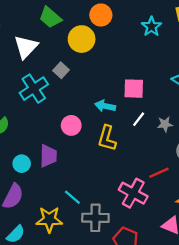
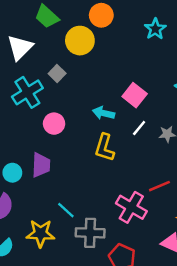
pink square: (134, 89) -> (135, 95), turned 35
pink circle: (71, 125) -> (54, 124), moved

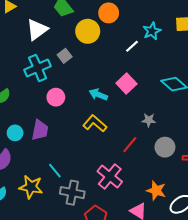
white line: (139, 128) -> (132, 46), moved
yellow L-shape: (105, 148) -> (95, 124), turned 105
red line: (159, 186) -> (130, 145), moved, turned -36

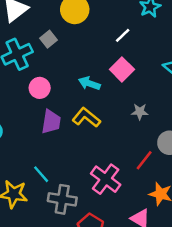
white line: (132, 46) -> (123, 35), moved
gray star: (149, 120) -> (140, 112), moved
purple trapezoid: (40, 130) -> (51, 122), moved
red line: (130, 145) -> (144, 160), moved

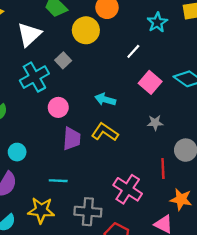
pink square: (122, 69) -> (150, 82), moved
red line: (144, 160) -> (163, 168), turned -36
cyan line: (41, 174) -> (58, 181), moved, turned -42

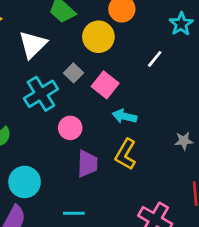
pink square: (150, 82) -> (105, 85), moved
yellow L-shape: (105, 132) -> (126, 154), turned -92
cyan circle: (17, 152) -> (25, 182), size x1.5

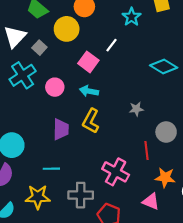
gray square: (73, 73) -> (39, 48), moved
pink square: (105, 85) -> (88, 62), moved
pink circle: (70, 128) -> (55, 87), moved

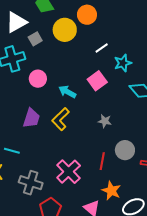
cyan star: (132, 17) -> (123, 63), moved
white line: (111, 45) -> (102, 48), moved
pink square: (88, 62) -> (97, 81), moved

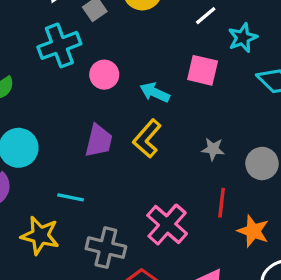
pink square: (97, 81) -> (203, 70), turned -36
gray star: (105, 121) -> (213, 149), moved
gray circle: (125, 150) -> (262, 163), moved
orange star: (111, 191) -> (253, 231), moved

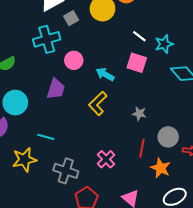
white line: (206, 16) -> (139, 36), moved, turned 72
purple trapezoid: (99, 141) -> (56, 89), moved
gray circle: (262, 163) -> (168, 137), moved
pink cross: (167, 225) -> (106, 159), size x0.7
yellow star: (40, 235) -> (24, 160), turned -30

